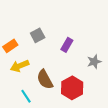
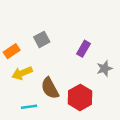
purple rectangle: (67, 45) -> (84, 49), moved
cyan line: (26, 96) -> (29, 107), turned -64

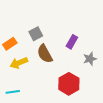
brown semicircle: (50, 88) -> (45, 54), moved
cyan line: (29, 107) -> (13, 92), moved

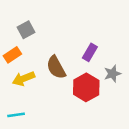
gray square: (36, 34) -> (26, 30), moved
red hexagon: (69, 84) -> (86, 87), moved

